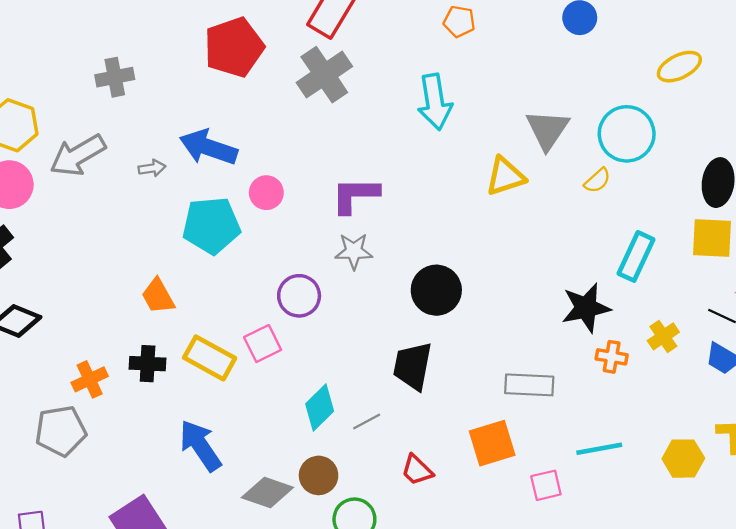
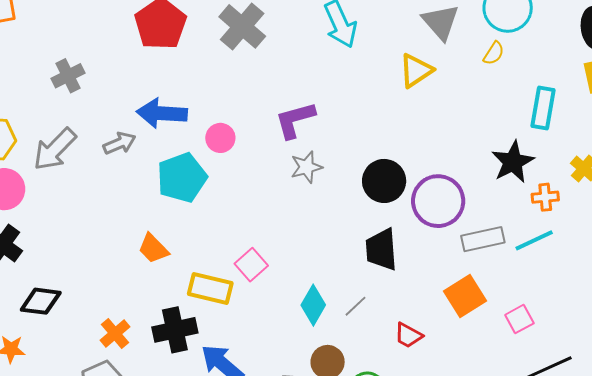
gray arrow: (152, 168) -> (119, 143), size x1.4
purple circle: (299, 296) -> (438, 201), moved, size x1.4
black cross: (148, 364) -> (175, 330), moved, size x1.4
cyan line: (599, 449) -> (534, 240), moved

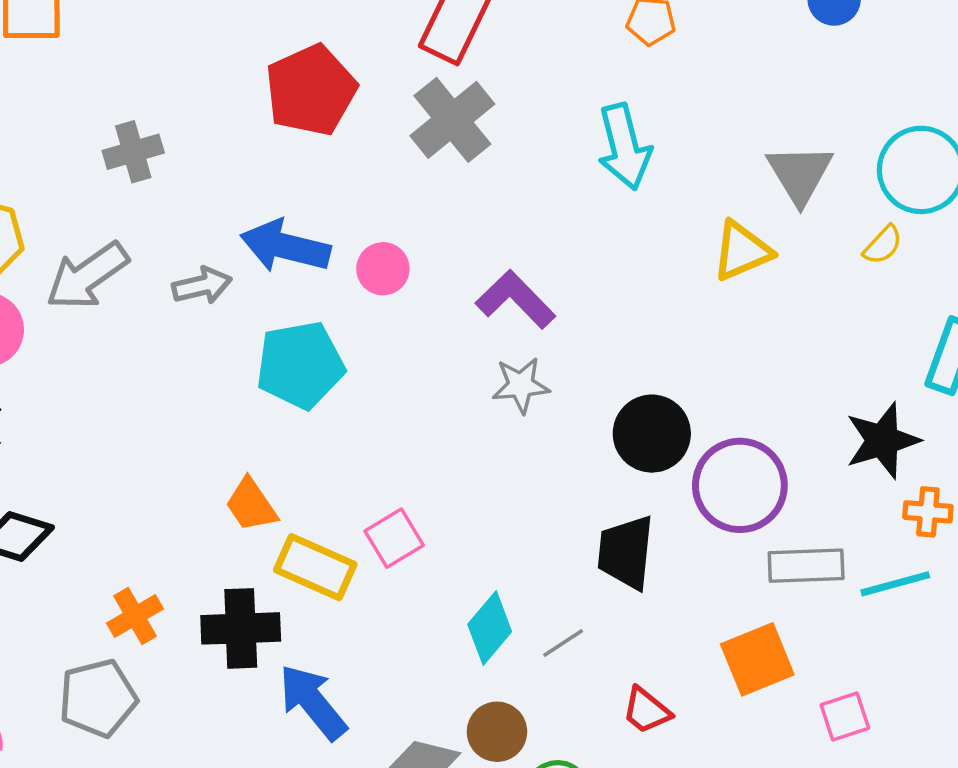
purple L-shape: (295, 120) -> (515, 299), turned 51
pink circle: (220, 138) -> (383, 269), moved
orange trapezoid: (153, 249) -> (251, 505), moved

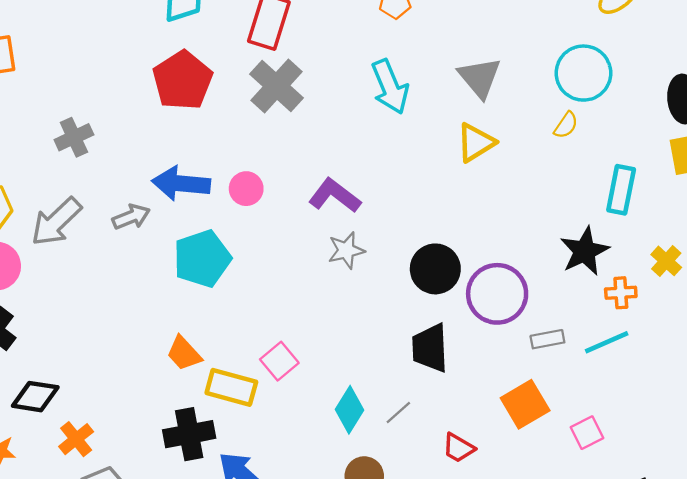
gray triangle: (800, 174) -> (480, 77), moved
gray rectangle: (806, 566) -> (547, 339), size x0.7
orange cross: (135, 616) -> (76, 439), moved

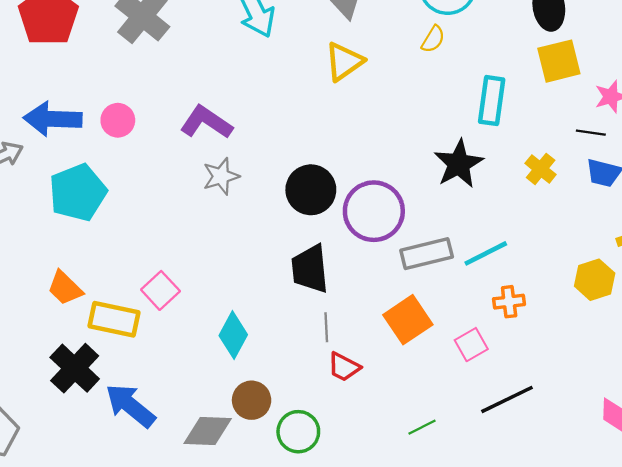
orange cross: (621, 293) -> (509, 302), moved
gray rectangle: (547, 339) -> (427, 254), size x1.5
gray line: (398, 412) -> (326, 327), moved, turned -48
black cross: (189, 434) -> (75, 368), turned -33

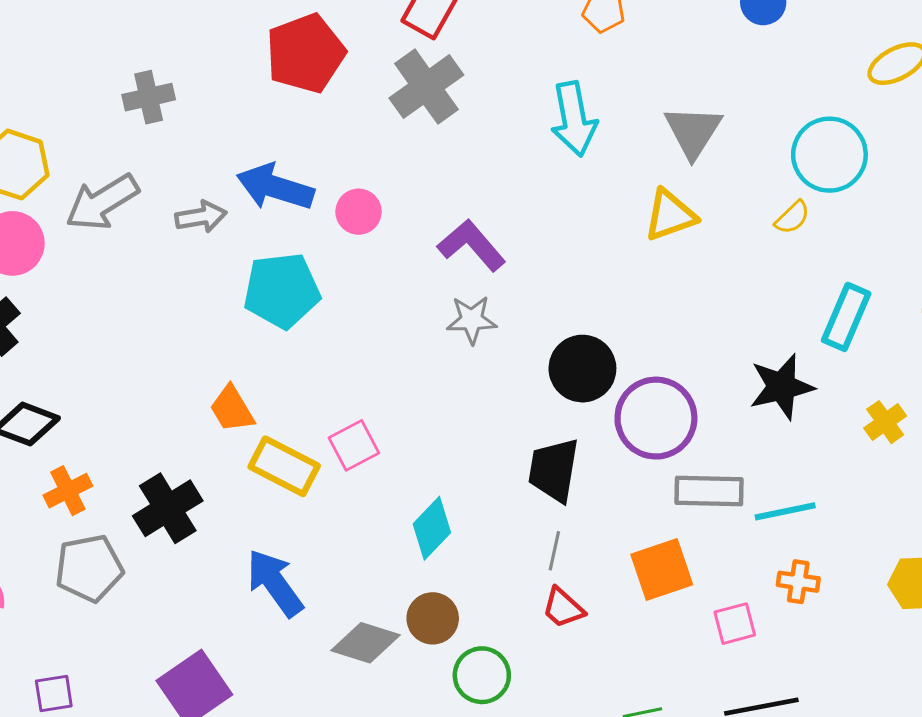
black cross: (75, 368) -> (168, 508), moved

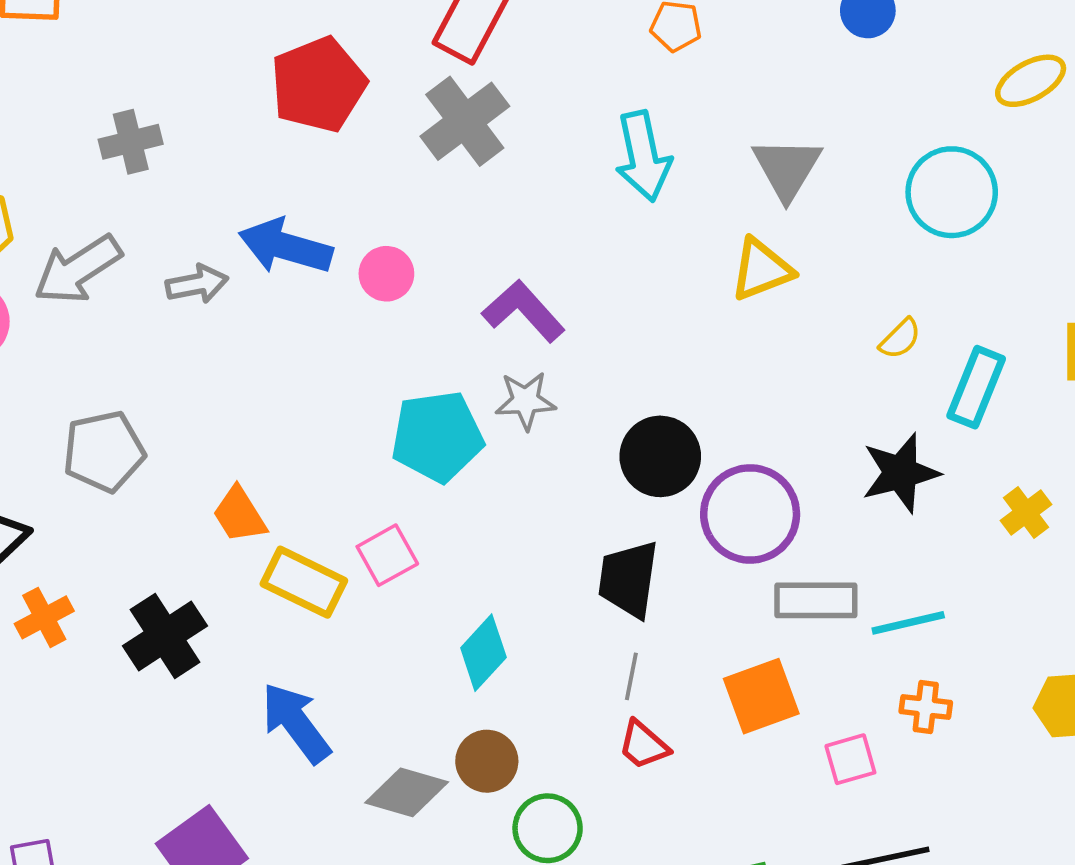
yellow semicircle: (792, 218) -> (900, 339), moved
cyan pentagon: (282, 291) -> (437, 436), moved
gray pentagon: (89, 568) -> (104, 451), moved

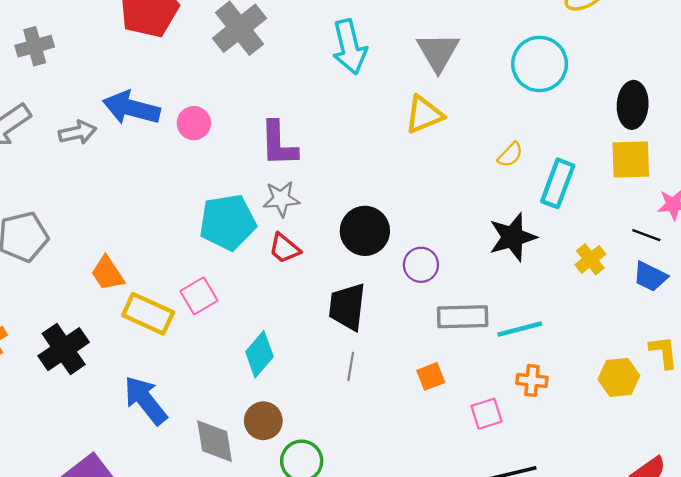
purple L-shape: (523, 311) -> (279, 144), turned -138
purple circle: (750, 514) -> (421, 265), size x0.6
orange square: (761, 696) -> (431, 376), size x0.6
red trapezoid: (643, 745) -> (284, 248), moved
gray diamond: (407, 792) -> (215, 441), turned 66

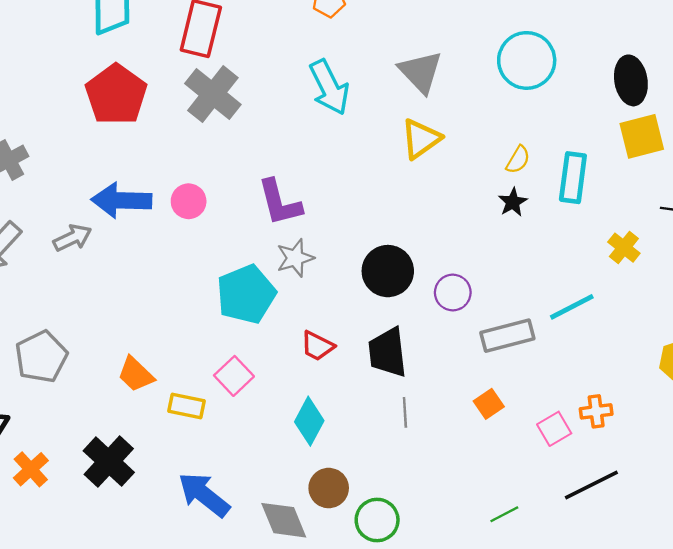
black star: (513, 237) -> (513, 202), moved, size x0.6
red trapezoid: (284, 248) -> (317, 346), moved
yellow rectangle: (148, 314) -> (186, 406), size x0.7
cyan line: (520, 329) -> (572, 307), moved
orange cross: (532, 380) -> (596, 411), moved

